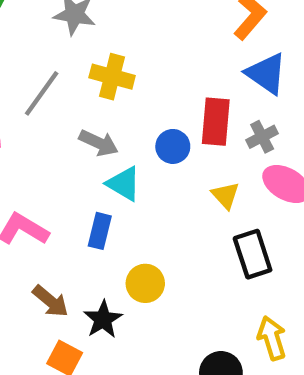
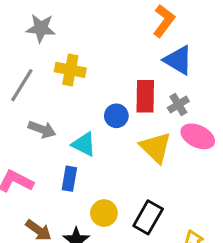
gray arrow: (99, 143) -> (42, 129), moved
yellow triangle: (225, 195) -> (156, 147), size x1.6
black rectangle: (253, 254) -> (148, 217), moved, turned 52

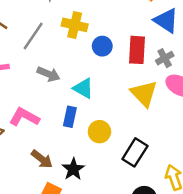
blue circle: (116, 116) -> (102, 46), moved
yellow circle: (104, 213) -> (99, 132), moved

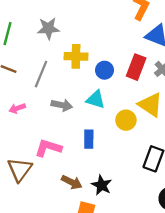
red rectangle: (137, 50) -> (136, 67), turned 30
cyan triangle: (83, 88) -> (96, 99), moved
yellow circle: (99, 132) -> (126, 120), moved

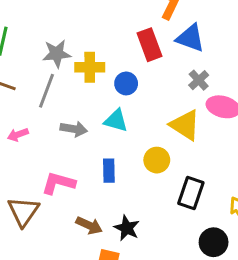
gray star: (48, 28) -> (57, 54), moved
red rectangle: (136, 67) -> (149, 45), moved, turned -40
yellow circle: (126, 120) -> (157, 160), moved

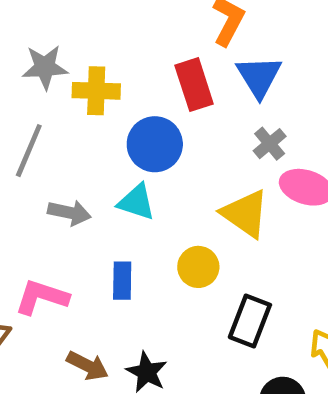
blue triangle: (190, 38) -> (259, 77), turned 36
gray star: (57, 54) -> (45, 67), moved
yellow cross: (90, 67) -> (96, 91), moved
blue circle: (126, 83) -> (155, 144), size x1.5

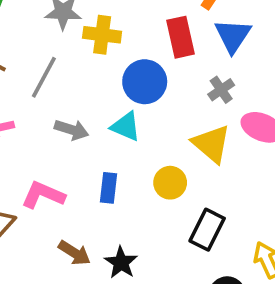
gray cross: (270, 144) -> (221, 90), moved

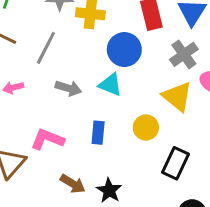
gray cross: (221, 90) -> (184, 54), size x1.4

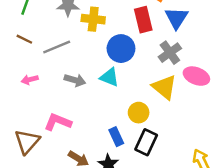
gray line: (46, 48) -> (57, 47), turned 40
blue rectangle: (98, 133) -> (116, 137), moved, turned -30
black rectangle: (175, 163) -> (146, 142), moved

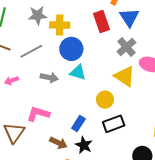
blue circle: (121, 49) -> (71, 49), moved
blue rectangle: (116, 137) -> (78, 124), moved, turned 63
black rectangle: (146, 142) -> (114, 124), turned 50

